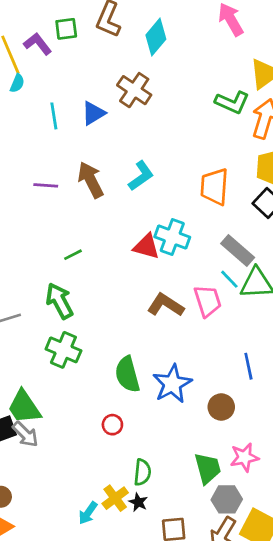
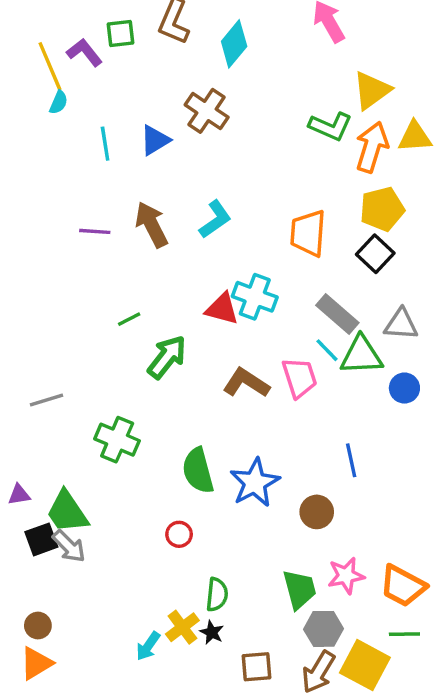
green arrow: (59, 301) -> (167, 357), moved, turned 66

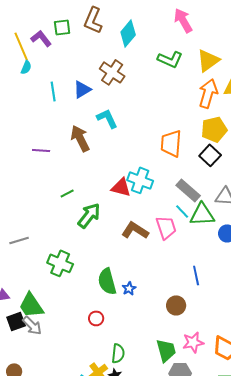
green L-shape: (330, 126) -> (170, 59), moved
cyan L-shape: (215, 219) -> (107, 118), moved, turned -80
purple line: (95, 231) -> (41, 150), moved
blue star: (255, 483) -> (129, 288), moved, size x0.5

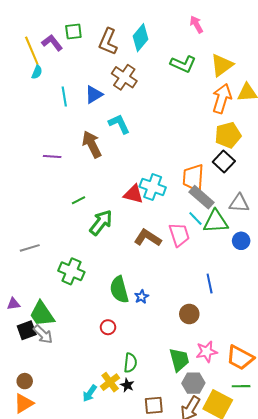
brown L-shape: (93, 20) -> (108, 42), moved
pink arrow: (183, 20) -> (196, 24), size x0.7
orange trapezoid: (171, 143) -> (193, 178), moved

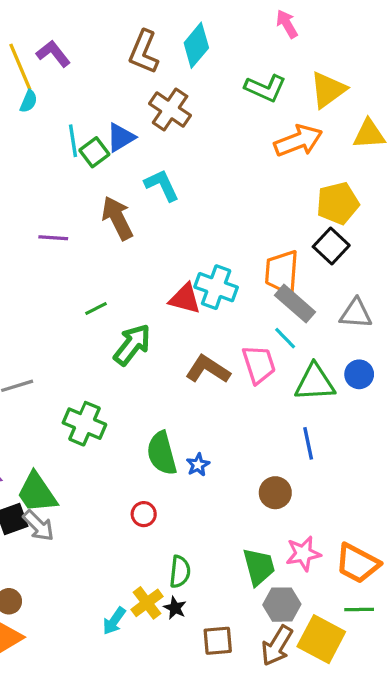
green square: (73, 32) -> (94, 152), moved, turned -30
orange arrow: (222, 99) -> (298, 141), moved, turned 52
green triangle: (216, 222) -> (315, 383), moved

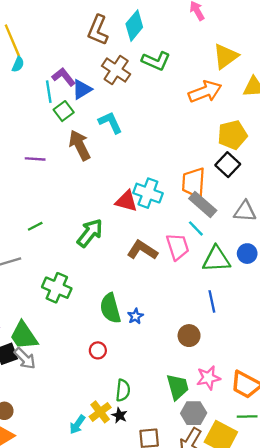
purple L-shape: (53, 54) -> (64, 77), moved
green L-shape: (265, 88) -> (156, 61), moved
green square: (94, 152) -> (64, 111), moved
green line: (96, 309) -> (35, 226), moved

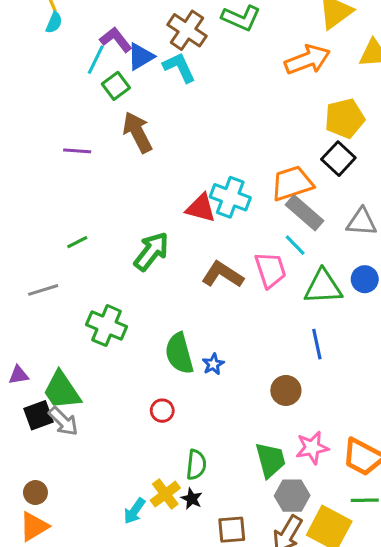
cyan line: (49, 92) -> (96, 60), turned 35
cyan L-shape: (110, 122) -> (179, 67), moved
orange trapezoid: (194, 183) -> (292, 183), turned 68

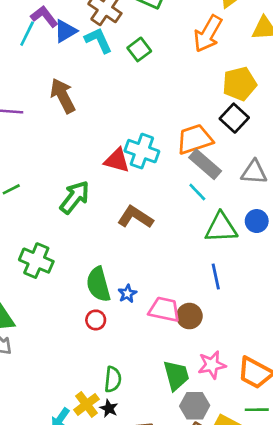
orange arrow: (308, 60) -> (208, 34), turned 141
green square: (116, 86) -> (139, 49), moved
pink trapezoid: (270, 270) -> (164, 309), moved, turned -60
red circle: (162, 411) -> (96, 320), moved

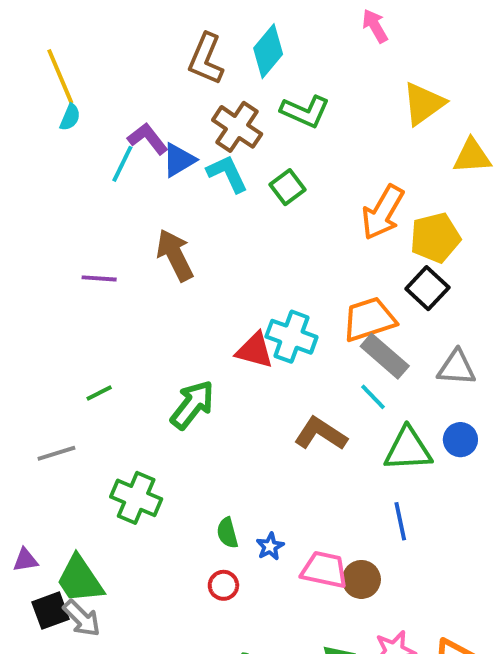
orange arrow: (208, 34) -> (383, 212), moved
brown L-shape: (135, 217) -> (321, 434), moved
green semicircle: (98, 284) -> (227, 533), size x0.6

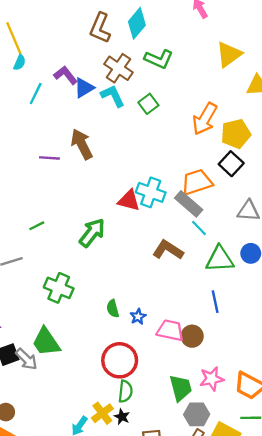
cyan line: (122, 164) -> (36, 94), moved
purple line: (99, 278) -> (49, 158), moved
gray rectangle: (385, 356) -> (189, 204), moved
green trapezoid: (80, 579) -> (46, 342), moved
red circle: (223, 585) -> (120, 360), moved, size x2.0

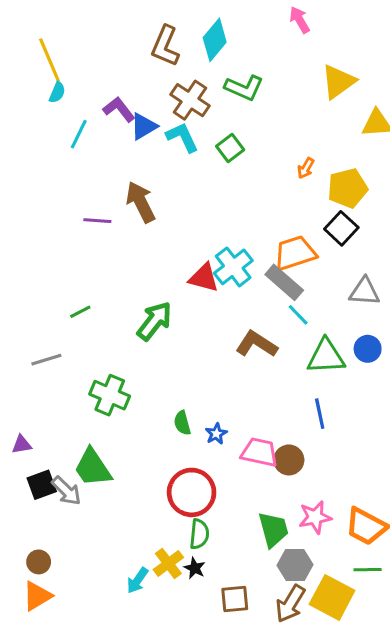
orange arrow: (205, 119) -> (306, 168), size x0.5
cyan cross: (151, 192) -> (233, 267), turned 32

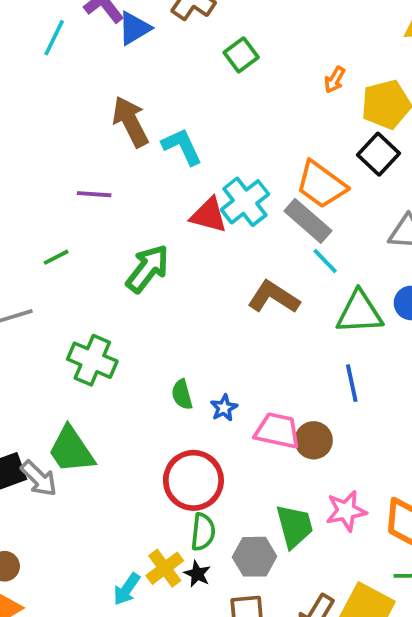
cyan L-shape: (182, 137) -> (182, 146), moved
purple line: (97, 221) -> (94, 194), moved
orange trapezoid: (295, 253) -> (321, 185), turned -126
gray hexagon: (295, 565) -> (254, 557), moved

